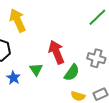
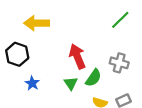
yellow arrow: (18, 20) -> (37, 23), turned -65
green triangle: (36, 69) -> (71, 83), moved

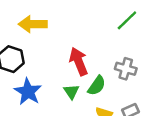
blue star: (32, 83) -> (28, 92), size x1.6

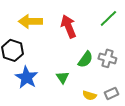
red arrow: (79, 61) -> (68, 26), moved
green semicircle: (97, 86) -> (85, 59), moved

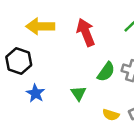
blue star: (26, 77) -> (35, 93), size x0.7

